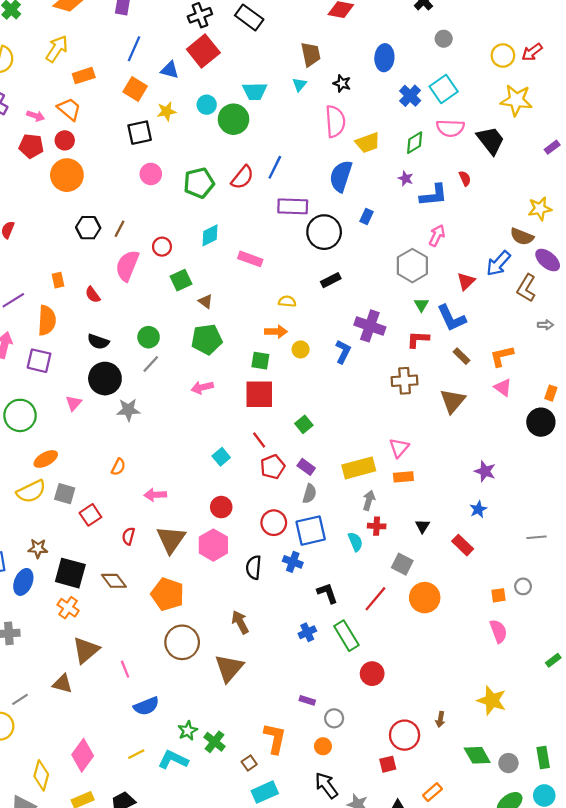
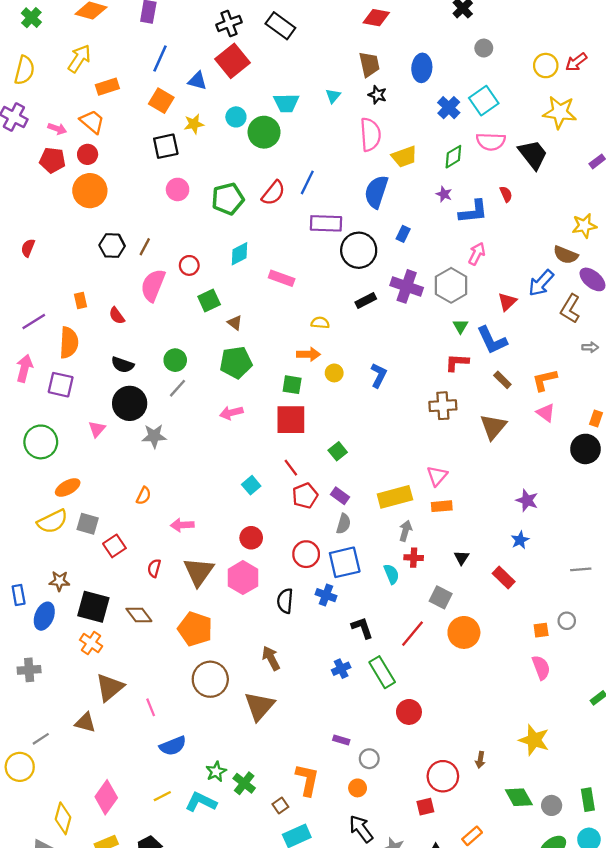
brown trapezoid: (311, 54) -> (369, 64), moved
purple cross: (370, 326) -> (407, 286), moved

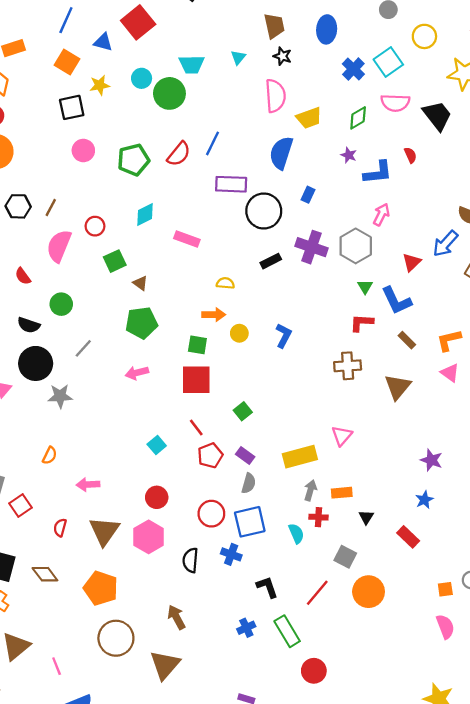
yellow circle: (546, 66) -> (424, 36), moved
green circle: (175, 360) -> (61, 304), moved
orange rectangle: (442, 506) -> (342, 493), moved

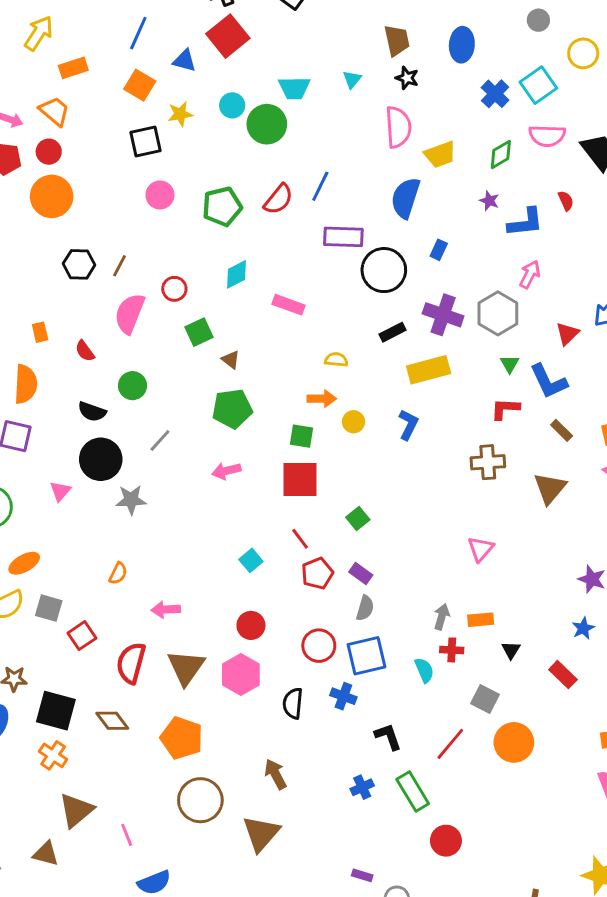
yellow rectangle: (300, 457) -> (429, 370), moved
red semicircle: (60, 528) -> (131, 663), size x1.8

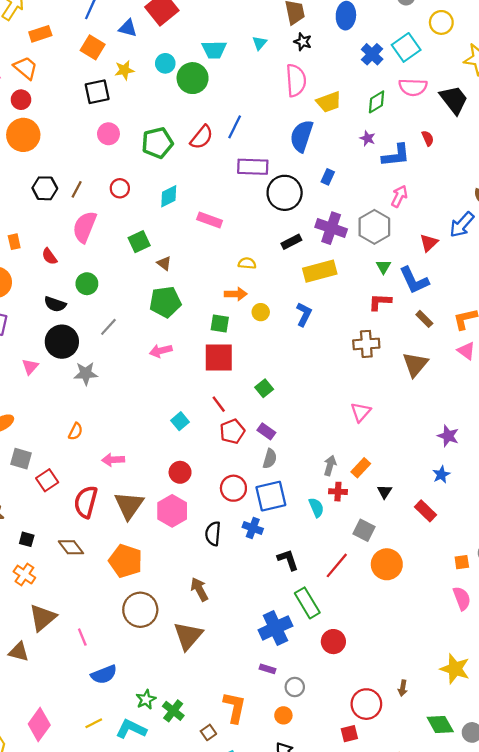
red circle: (174, 289) -> (120, 188), moved
orange rectangle: (481, 620) -> (361, 468), turned -42
black square: (56, 711) -> (27, 539), size x0.5
blue cross: (362, 787) -> (275, 628), moved, size x1.8

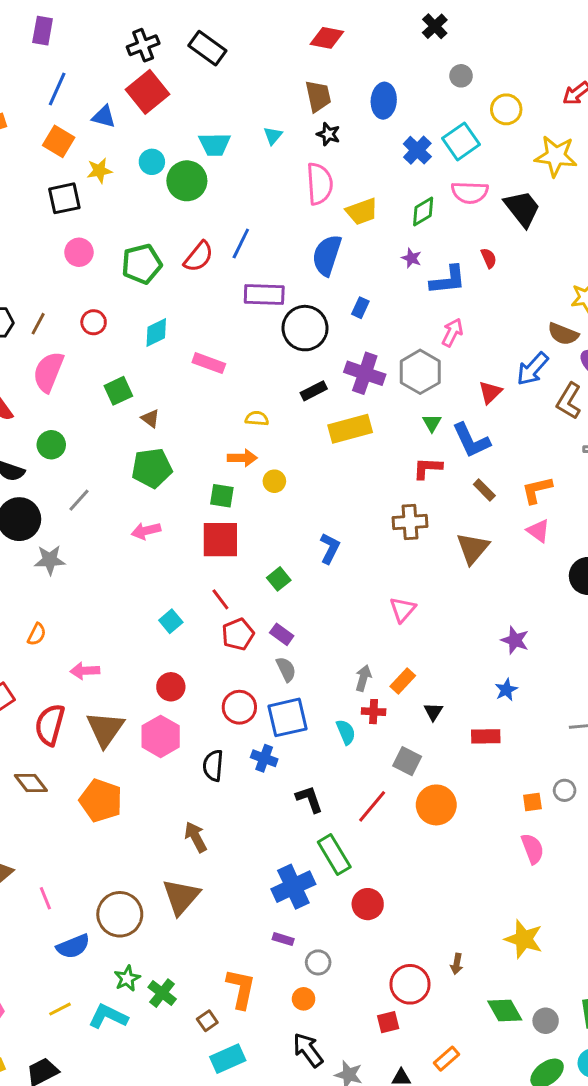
blue L-shape: (304, 314) -> (330, 548), moved
gray semicircle: (270, 459) -> (286, 669), turned -42
red rectangle: (425, 511) -> (486, 736), turned -45
brown circle: (140, 610) -> (120, 914), moved

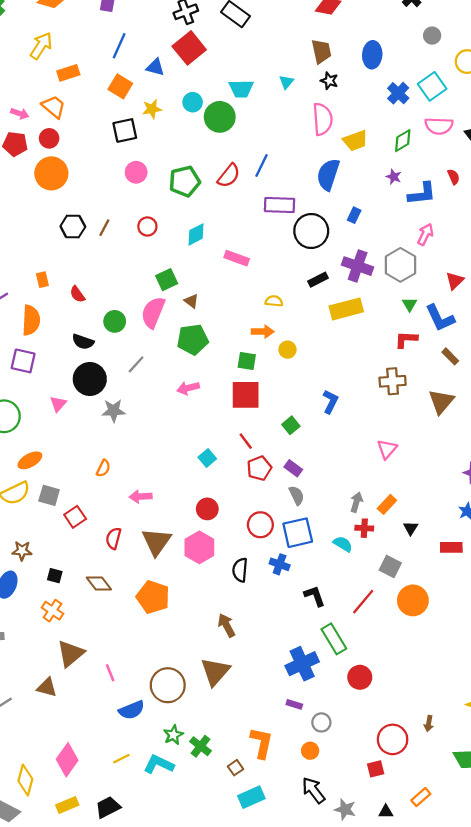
pink semicircle: (48, 372) -> (153, 312), moved
red semicircle: (50, 725) -> (114, 538), size x0.7
cyan semicircle: (346, 732) -> (343, 544), turned -36

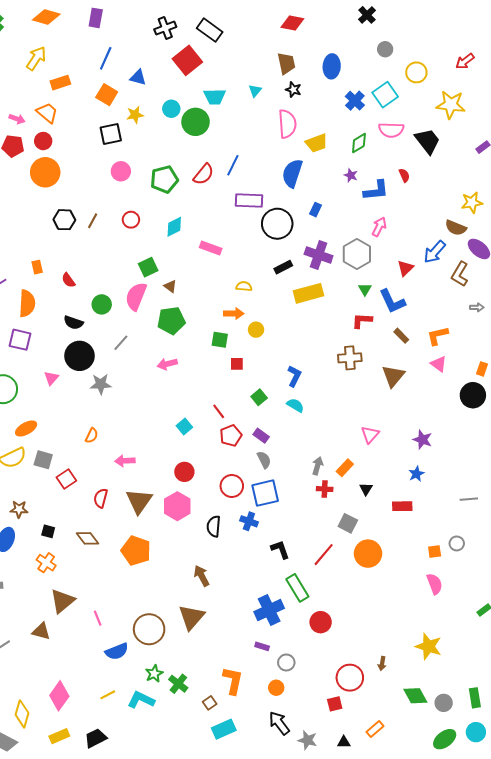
red square: (189, 48) -> (187, 60), moved
red square: (246, 395) -> (237, 364), moved, size x0.5
pink triangle: (387, 449) -> (370, 435), moved
cyan semicircle: (343, 544) -> (295, 405), moved

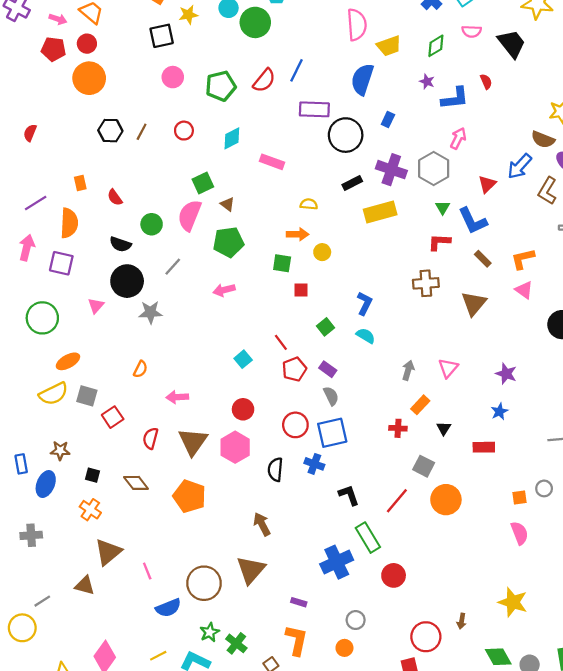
pink semicircle: (391, 130) -> (472, 31), size x0.7
gray arrow: (318, 466) -> (408, 370), moved
purple rectangle: (262, 646) -> (299, 602), moved

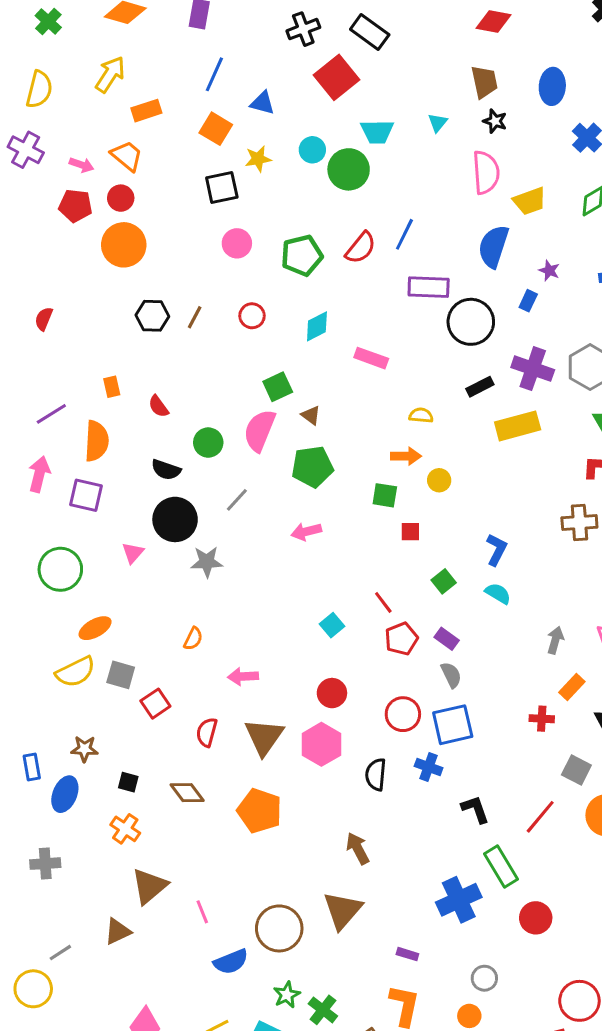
purple star: (427, 82) -> (549, 270), moved
brown triangle: (85, 585) -> (118, 931), turned -40

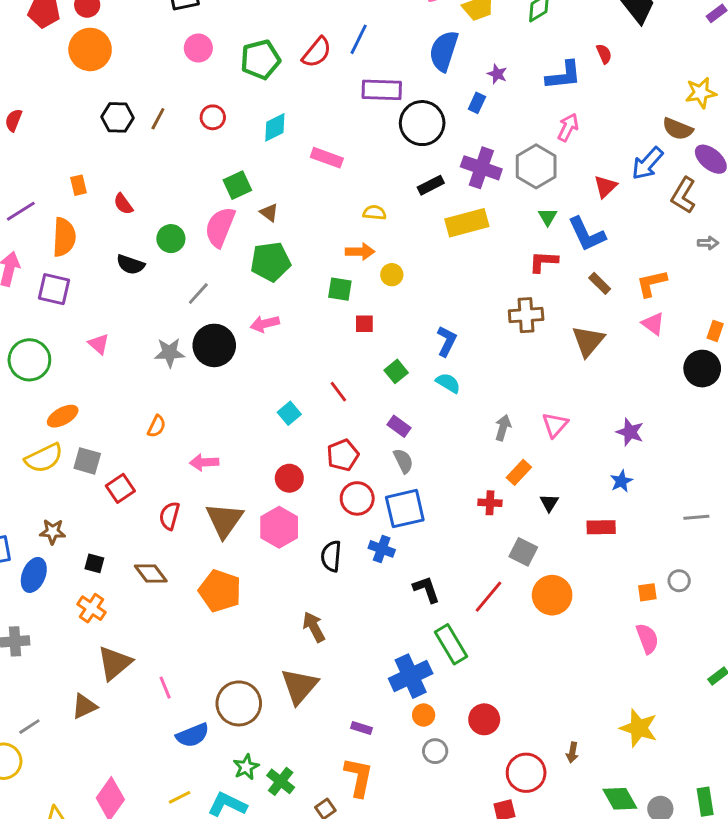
black circle: (175, 519) -> (214, 345), moved
pink triangle: (133, 553) -> (99, 344), turned -30
red pentagon: (401, 639) -> (343, 455), moved
red circle: (536, 918) -> (484, 719), moved
orange circle: (469, 1016) -> (424, 715), moved

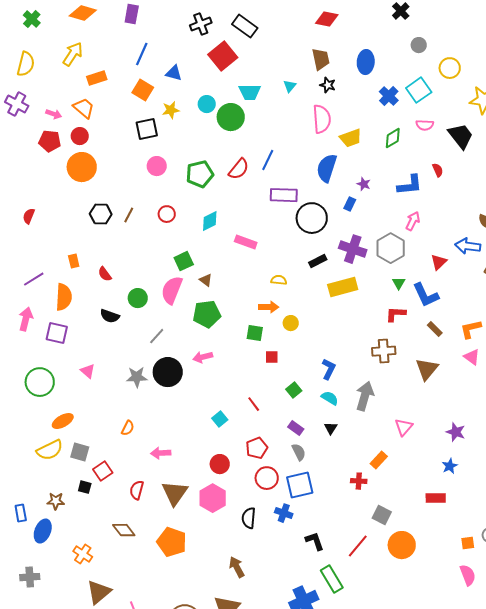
blue arrow: (647, 164) -> (468, 246), turned 55
gray arrow: (503, 428) -> (365, 396), moved, size x1.6
black triangle: (549, 503) -> (331, 428), moved
black square: (94, 563) -> (85, 487), moved

